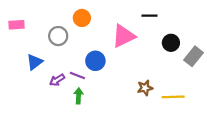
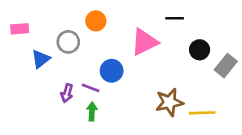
blue triangle: (35, 62) -> (41, 59), moved
purple arrow: (57, 80) -> (67, 93), turned -42
brown star: (145, 88) -> (169, 102), size x1.5

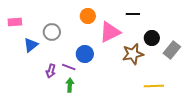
orange circle: (96, 21) -> (88, 16), moved
brown star: (169, 102) -> (133, 54), moved

